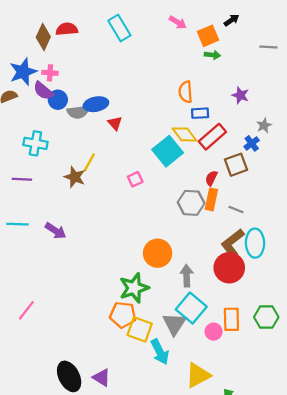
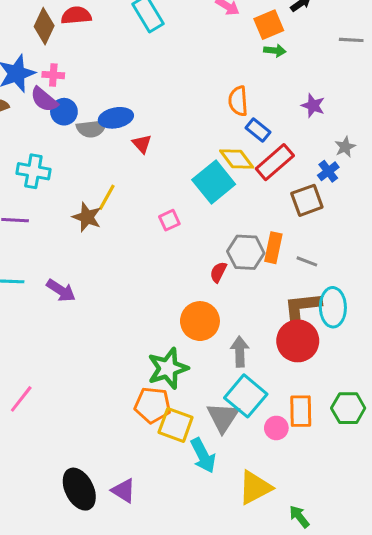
blue rectangle: (200, 113) -> (258, 130), turned 42
red semicircle: (211, 178) -> (218, 272), moved
brown L-shape: (233, 243) -> (302, 307), turned 32

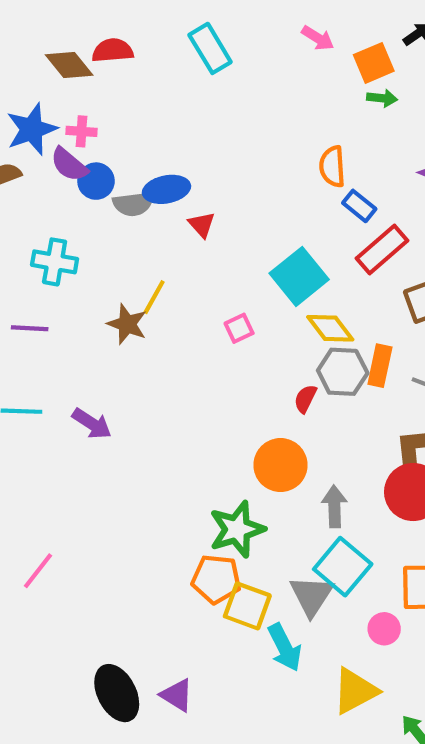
brown diamond: (44, 26) -> (69, 65), turned -64
yellow diamond: (237, 159) -> (330, 328), moved
pink circle: (276, 428) -> (384, 629), moved

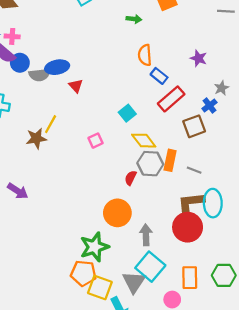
green arrow: (382, 98) -> (134, 19), moved
cyan square: (299, 276) -> (127, 113), size x0.6
brown star: (127, 324) -> (36, 138), turned -30

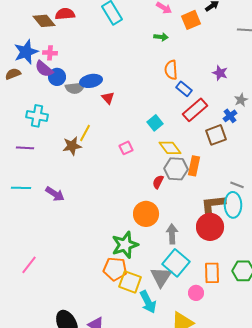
gray line: (194, 170) -> (237, 185), moved

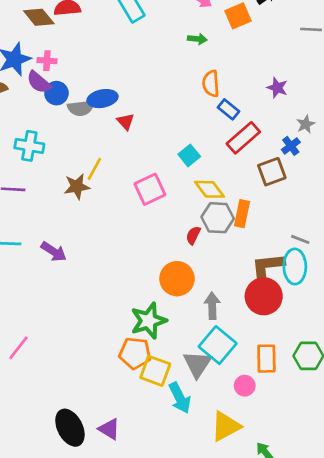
pink square: (126, 148) -> (150, 189), size x1.6

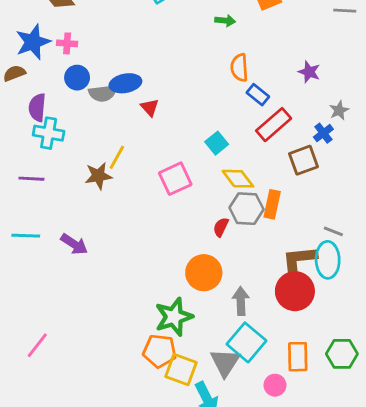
purple semicircle: (39, 82) -> (37, 107), moved, turned 55

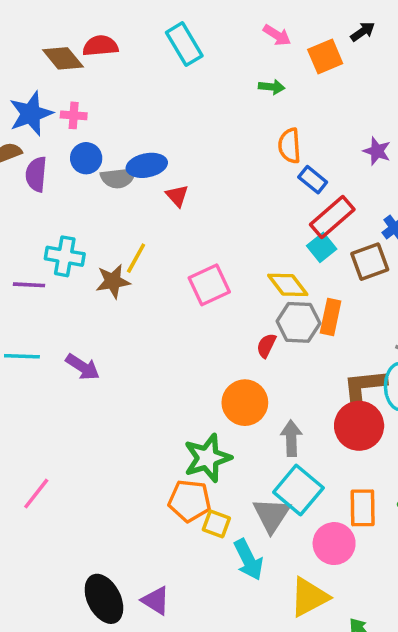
purple semicircle: (37, 107) -> (36, 174), moved
cyan cross: (49, 133) -> (65, 256), moved
cyan square: (217, 143) -> (322, 247), moved
yellow square: (181, 369) -> (216, 524), size x0.7
pink circle: (275, 385) -> (334, 544), size x1.5

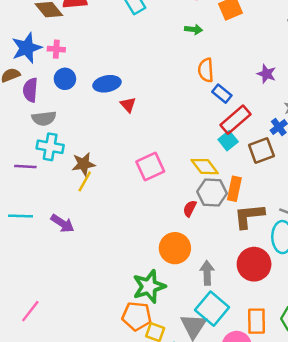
gray semicircle: (118, 178) -> (44, 118), moved
yellow line: (136, 258) -> (85, 181), moved
brown L-shape: (364, 387) -> (249, 216), moved

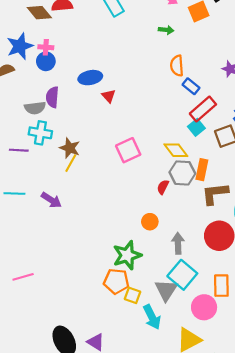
blue circle: (65, 79) -> (46, 61), moved
purple semicircle: (30, 90) -> (52, 97), moved
brown star: (83, 164) -> (70, 148), turned 30
orange circle: (175, 248) -> (150, 222), size x0.6
pink line: (30, 311) -> (23, 277), turned 36

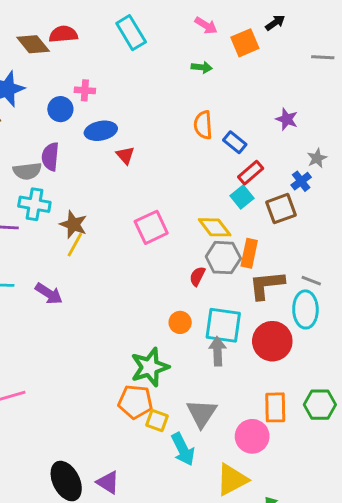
pink cross: (46, 47) -> (85, 90), moved
blue circle: (46, 61) -> (60, 109), moved
orange semicircle: (177, 66) -> (203, 125), moved
red rectangle: (203, 109) -> (251, 173), size x0.7
cyan square: (182, 275) -> (223, 325), moved, turned -32

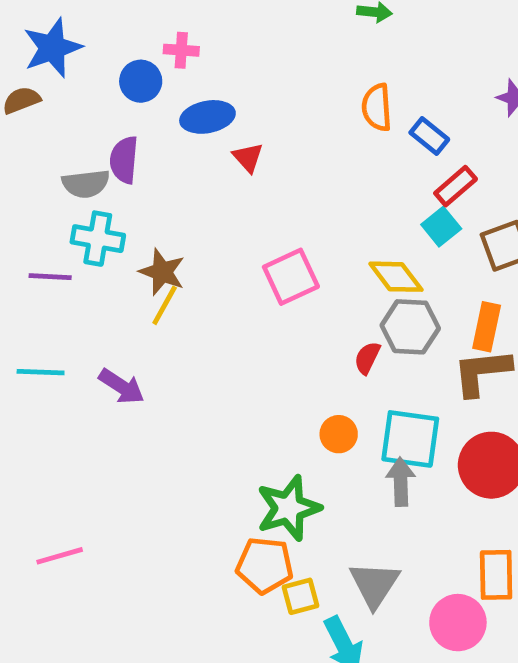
orange rectangle: (249, 253) -> (487, 327), moved
yellow square: (157, 420) -> (301, 596), turned -35

